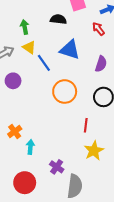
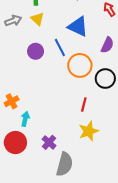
blue line: (44, 63) -> (60, 47), moved
purple circle: (13, 81) -> (36, 51), moved
orange circle: (65, 92) -> (80, 65), moved
red circle: (25, 183) -> (15, 142), moved

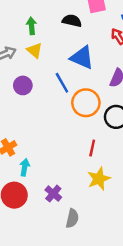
purple circle: (36, 51) -> (23, 85), moved
gray semicircle: (65, 164) -> (72, 218), size x0.7

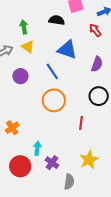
orange circle: (86, 103) -> (54, 100), moved
cyan arrow: (25, 167) -> (37, 148), moved
yellow star: (99, 179) -> (89, 160), moved

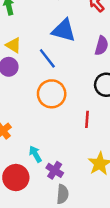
yellow triangle: (28, 47) -> (13, 45), moved
cyan arrow: (37, 148) -> (35, 154), turned -32
gray semicircle: (69, 182) -> (63, 194), moved

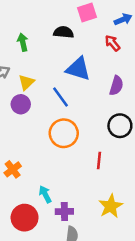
yellow triangle: (13, 45) -> (26, 82), turned 42
purple cross: (55, 170) -> (64, 212), turned -35

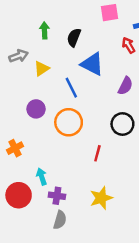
black semicircle: (64, 32) -> (74, 37), moved, turned -84
purple circle: (21, 104) -> (36, 109), moved

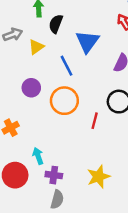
black semicircle: (74, 37) -> (56, 24), moved
blue triangle: (92, 64) -> (87, 42), turned 40
red line: (97, 153) -> (95, 121), moved

